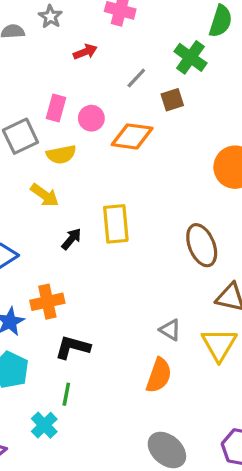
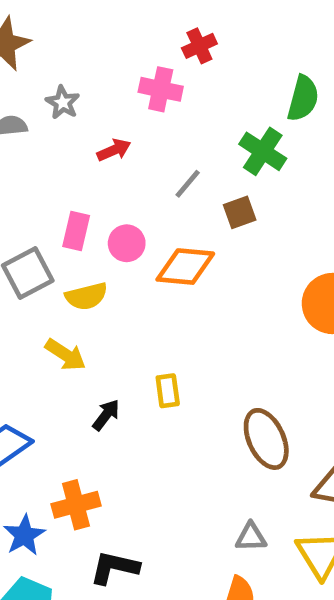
yellow rectangle: (116, 224) -> (168, 391), size x0.6
brown ellipse: (202, 245) -> (266, 439), moved
gray triangle: (170, 330) -> (251, 537), turned -30

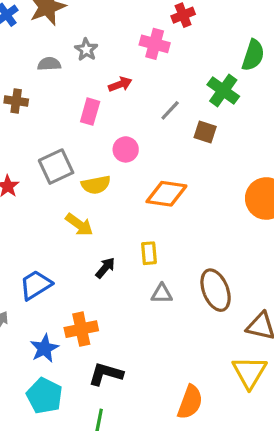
brown square: (240, 212) -> (205, 132), turned 35
pink rectangle: (76, 231) -> (90, 112), moved
orange diamond: (185, 267) -> (166, 194), moved
gray triangle: (251, 537) -> (162, 294), moved

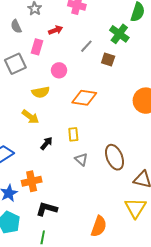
gray semicircle: (49, 64) -> (16, 26), moved, turned -112
gray square: (56, 167) -> (15, 64), moved
gray triangle: (162, 294) -> (81, 159), turned 40

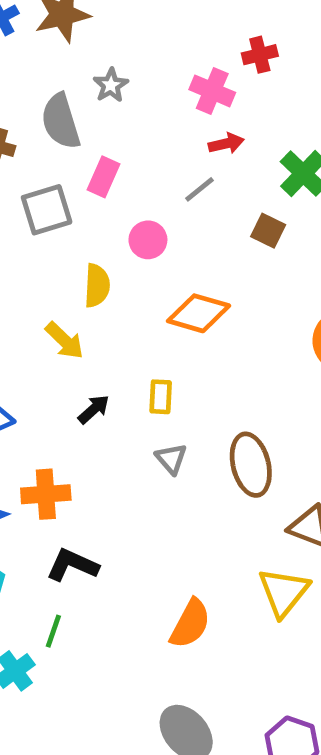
gray semicircle: (16, 26) -> (61, 121), size x1.6
red arrow: (56, 30) -> (226, 144), moved
gray line: (86, 46) -> (199, 189), moved
yellow semicircle: (41, 92) -> (97, 286), turned -84

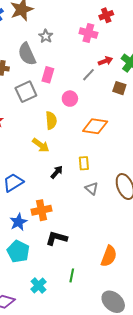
red arrow: (226, 144) -> (105, 61), moved
green line: (53, 631) -> (72, 275), moved

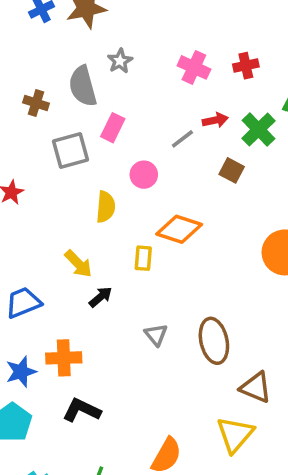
red cross: (106, 15) -> (246, 66), moved
yellow arrow: (41, 145) -> (78, 264), moved
yellow rectangle: (84, 163) -> (143, 258), moved

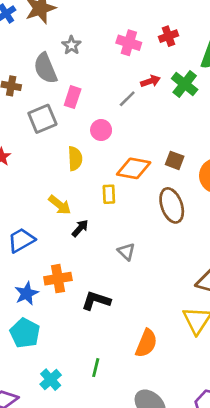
brown square: (232, 170) -> (175, 160), moved
brown ellipse: (214, 341) -> (172, 205), moved
black L-shape: (82, 410) -> (96, 301), moved

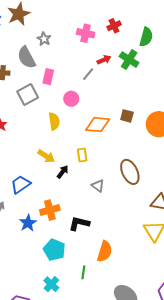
yellow rectangle: (109, 194) -> (82, 155), moved
brown ellipse: (172, 205) -> (130, 172), moved
cyan pentagon: (25, 333) -> (54, 250), moved
orange semicircle: (146, 343) -> (105, 251), moved

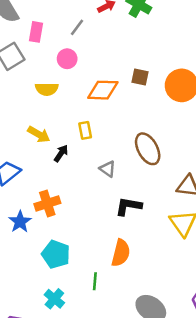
gray line: (88, 74) -> (77, 27), moved
yellow semicircle: (54, 121) -> (47, 89), turned 102
black L-shape: (79, 224) -> (128, 206), moved

